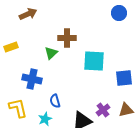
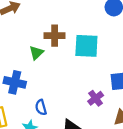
cyan square: (94, 61) -> (86, 46), moved
purple cross: (103, 110) -> (96, 98), moved

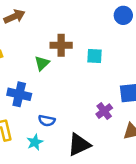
cyan square: (86, 46) -> (95, 56), size x0.6
blue semicircle: (41, 107) -> (47, 121), turned -63

